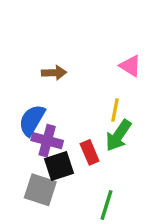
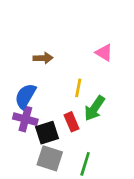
yellow line: (115, 110) -> (78, 88), moved
purple cross: (47, 141) -> (25, 119), moved
gray square: (40, 190) -> (50, 158), moved

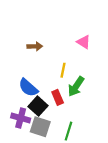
blue semicircle: (25, 96) -> (28, 88), moved, turned -78
purple cross: (25, 119) -> (21, 118), moved
black square: (47, 133) -> (38, 106), turned -30

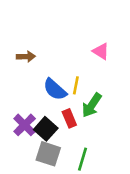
brown arrow: (35, 46) -> (26, 57), moved
blue semicircle: (28, 88) -> (55, 89), moved
purple cross: (21, 118) -> (25, 125), moved, turned 30

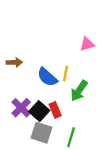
pink triangle: (101, 51) -> (87, 44), turned -49
brown arrow: (26, 57) -> (14, 62), moved
red rectangle: (69, 118) -> (55, 110), moved

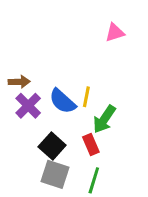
pink triangle: (87, 44) -> (115, 33), moved
purple cross: (21, 108) -> (28, 106), moved
red rectangle: (55, 110) -> (91, 145), moved

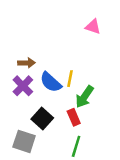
pink triangle: (115, 33) -> (93, 27), turned 35
brown arrow: (19, 82) -> (27, 63), moved
gray square: (55, 174) -> (24, 141), moved

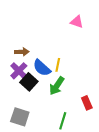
green arrow: (85, 97) -> (57, 86), moved
red rectangle: (74, 117) -> (87, 103), moved
black square: (42, 118) -> (29, 82), moved

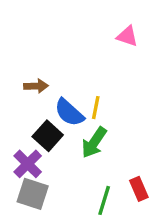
purple cross: (19, 71) -> (28, 164), moved
red rectangle: (87, 103) -> (139, 189), moved

